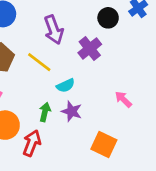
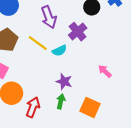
cyan semicircle: (66, 85) -> (60, 51), moved
green arrow: (45, 112) -> (61, 101), moved

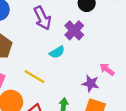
yellow line: (38, 43) -> (34, 77), moved
purple star: (64, 82) -> (91, 83), moved

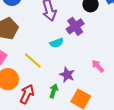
purple star: (91, 83) -> (67, 75), moved

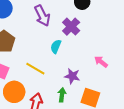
cyan semicircle: (57, 43) -> (56, 46), turned 144

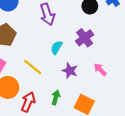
purple cross: (71, 27) -> (85, 38), moved
purple star: (72, 76) -> (70, 71), moved

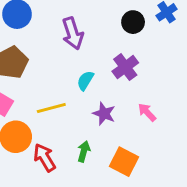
yellow line: (33, 67) -> (51, 108), turned -54
red arrow: (28, 102) -> (45, 158), turned -54

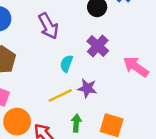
yellow line: (51, 108) -> (60, 95), moved
pink arrow: (147, 112) -> (136, 67), moved, size x1.5

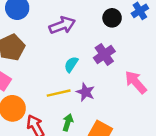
purple arrow: (48, 26) -> (62, 25), turned -95

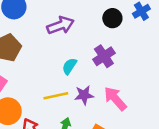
pink arrow: (136, 82) -> (115, 99), moved
purple star: (86, 92) -> (84, 95), turned -30

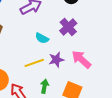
cyan semicircle: (69, 66) -> (42, 38), turned -88

